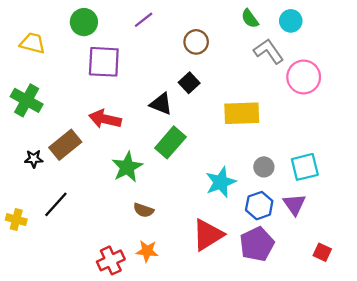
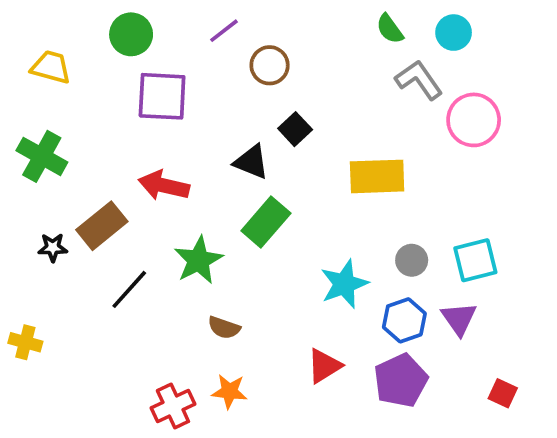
brown circle: (196, 42) -> (270, 65), moved
black line: (56, 204) -> (129, 289), moved
red triangle: (208, 235) -> (324, 366), size x0.7

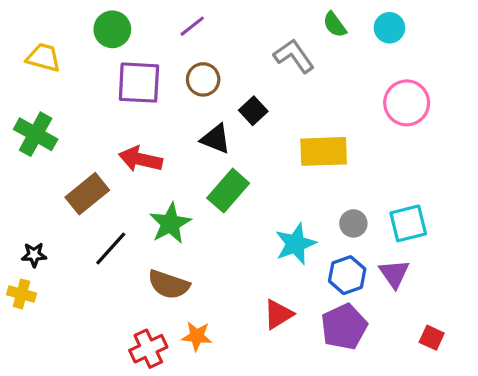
brown circle: (270, 65) -> (203, 79), moved
gray L-shape: (419, 80) -> (294, 56), moved
black star: (53, 247) -> (34, 255), moved
brown semicircle: (224, 328) -> (169, 285), moved, size x1.5

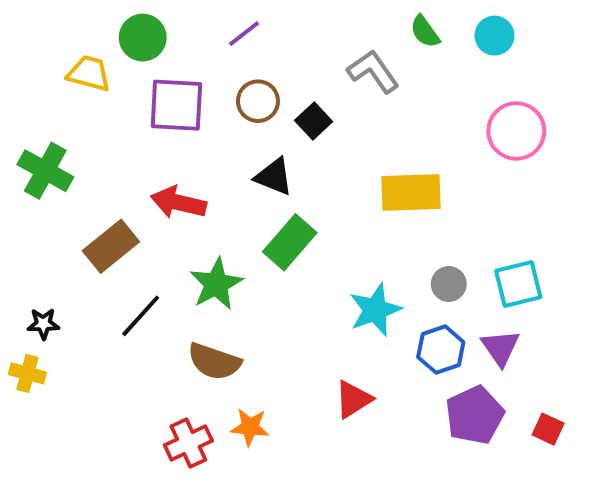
yellow trapezoid: (43, 57) -> (89, 73), moved
black square: (253, 111) -> (314, 121), moved
purple pentagon: (344, 327) -> (475, 415), moved

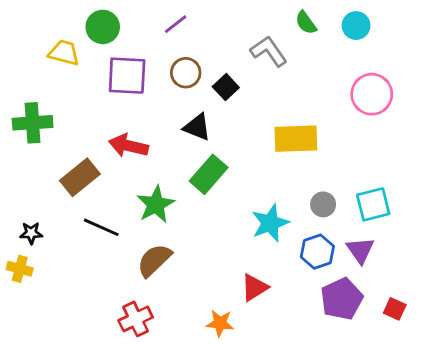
green cross: (45, 171) -> (33, 123), turned -33
black line: (141, 316) -> (101, 227), turned 72
brown semicircle: (214, 362) -> (154, 260), turned 117
orange star: (250, 427) -> (220, 323), moved

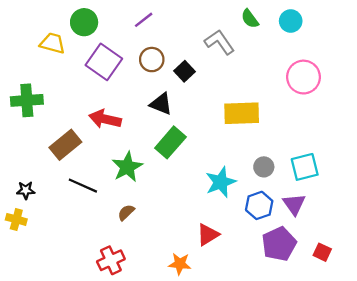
purple square: (127, 76) -> (104, 62), turned 32
brown semicircle: (154, 260) -> (126, 212), size x0.6

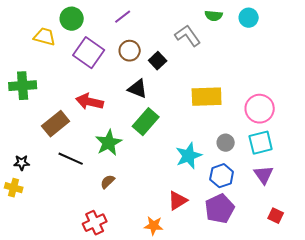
green semicircle: (250, 19) -> (214, 16), turned -48
pink circle: (303, 77) -> (260, 109), moved
purple triangle: (294, 204) -> (264, 175), moved
purple pentagon: (279, 244) -> (220, 209), moved

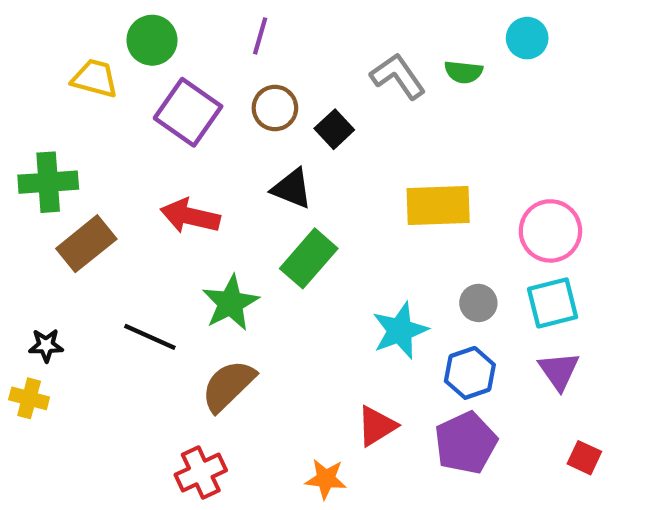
green semicircle: (214, 16) -> (464, 72), moved
purple line: (123, 17) -> (260, 36), turned -36
brown rectangle: (56, 124) -> (86, 244), moved
brown semicircle: (108, 182) -> (228, 386), size x1.8

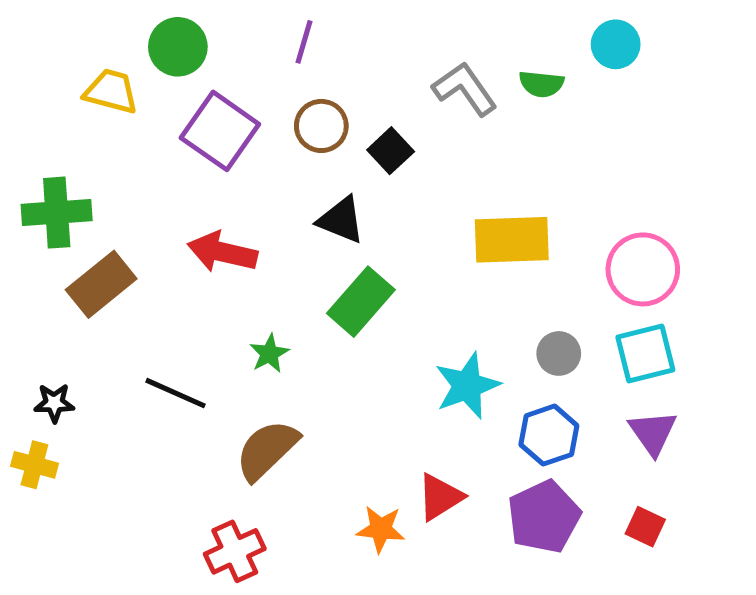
green star: (230, 303) -> (269, 353), size x0.6
red square: (584, 458) -> (645, 527), moved
orange star: (326, 479) -> (381, 529), moved

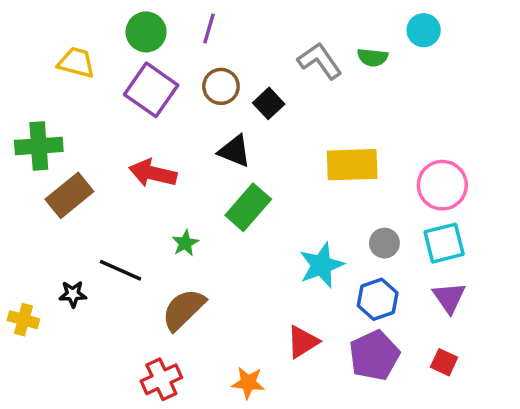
green circle: (178, 47) -> (146, 32), moved
black star: (54, 403) -> (73, 294), moved
orange star: (381, 529) -> (248, 383), moved

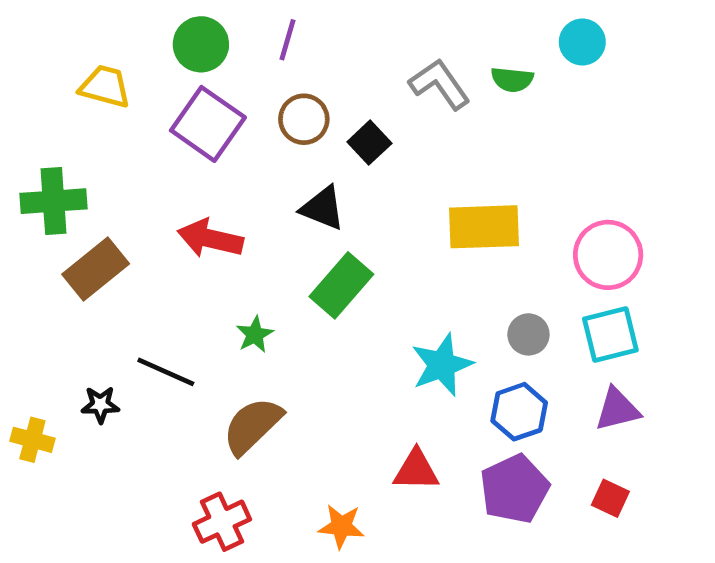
purple triangle: (449, 298) -> (617, 409), turned 51
red triangle: (303, 342) -> (416, 470), turned 33

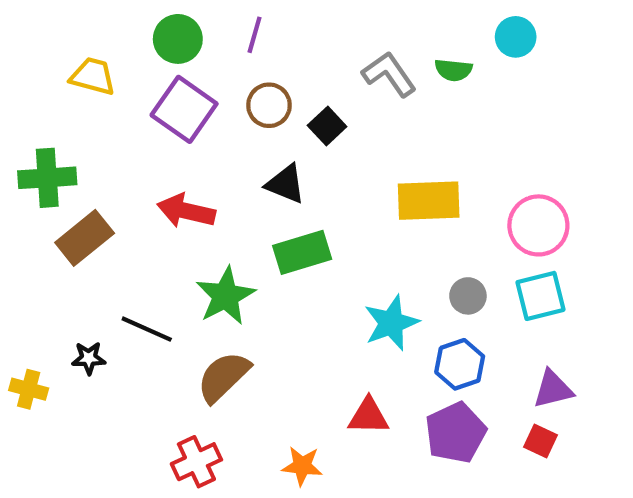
green rectangle: (341, 285) -> (302, 252), turned 32
green star: (255, 334) -> (225, 296), size x1.8
purple triangle: (617, 409) -> (553, 389), moved

